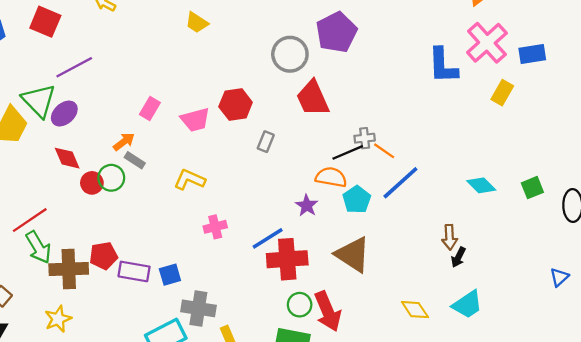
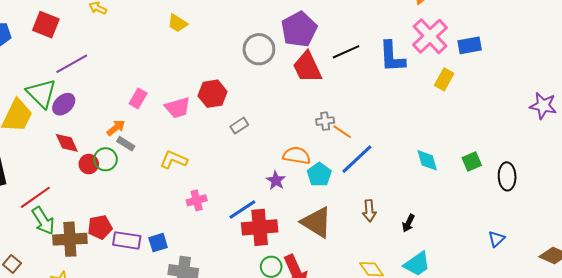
red trapezoid: (313, 98) -> (307, 67), moved
gray rectangle: (266, 142) -> (239, 126), turned 36
black line: (348, 152) -> (346, 52), moved
cyan diamond: (481, 185) -> (427, 160), turned 30
brown arrow: (450, 237) -> (369, 211), moved

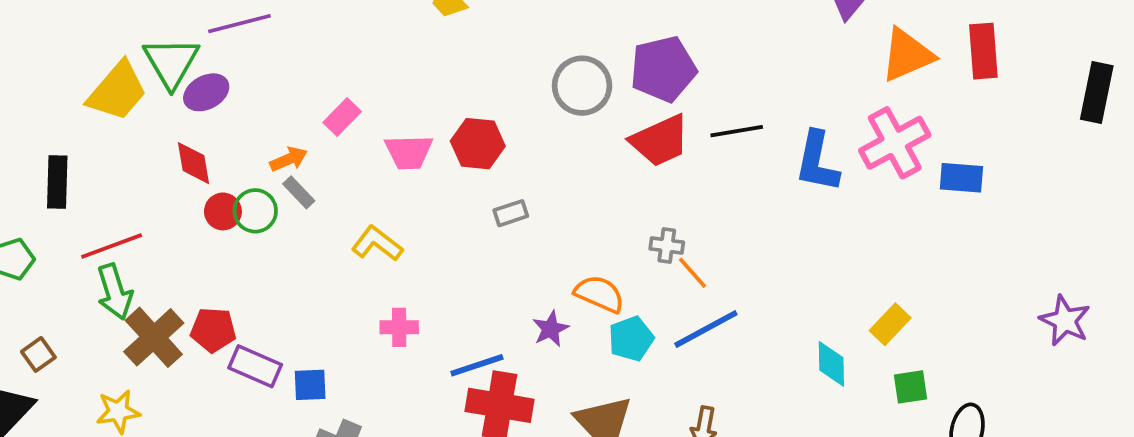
red trapezoid: (307, 67) -> (660, 141), turned -104
yellow rectangle: (444, 79) -> (890, 324), moved
brown cross: (70, 239) -> (154, 337), turned 36

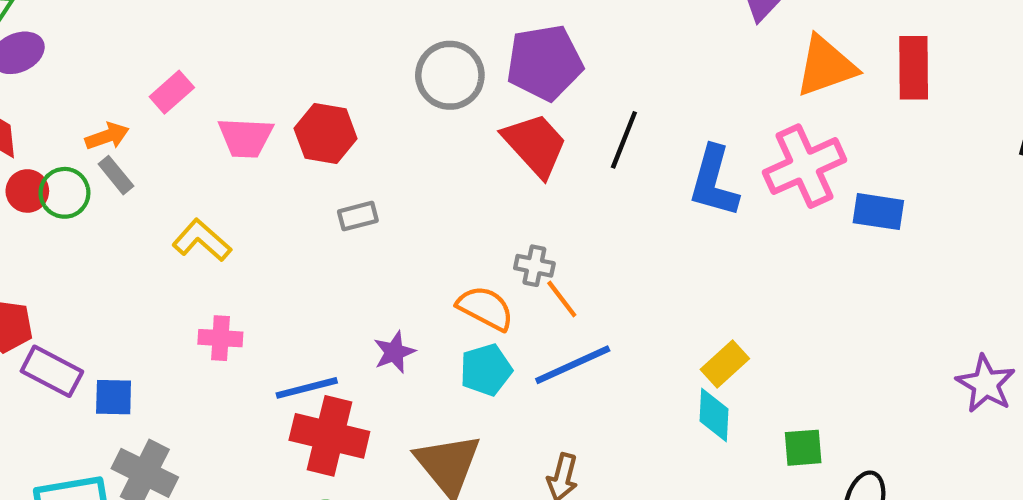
black line: (737, 131) -> (624, 140), turned -63
red trapezoid: (660, 141) -> (535, 145), turned -112
orange semicircle: (599, 294) -> (485, 308), moved
yellow rectangle: (890, 324) -> (725, 364), moved

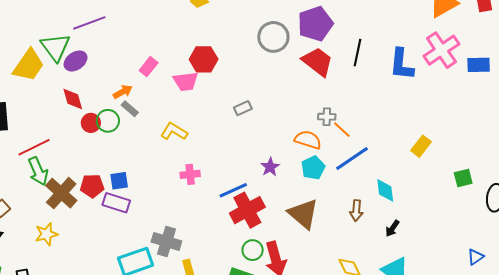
red hexagon: (326, 134) -> (204, 59), moved
blue square: (114, 397) -> (119, 181), moved
cyan diamond: (714, 415) -> (385, 190), moved
red cross: (329, 436) -> (247, 210), turned -32

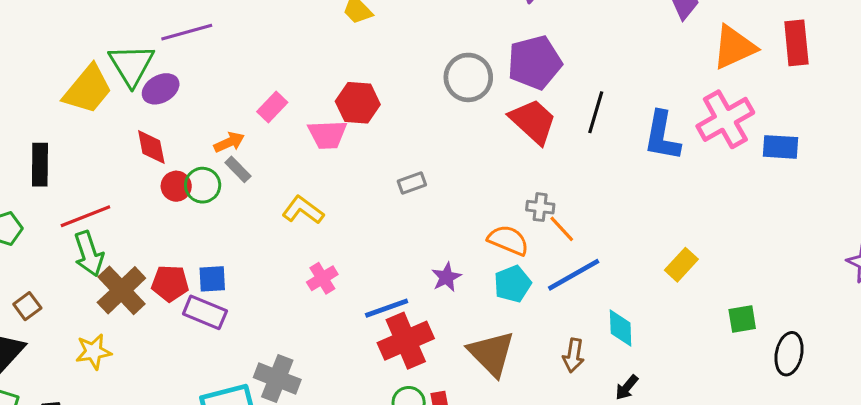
pink cross: (190, 174) -> (322, 278), turned -30

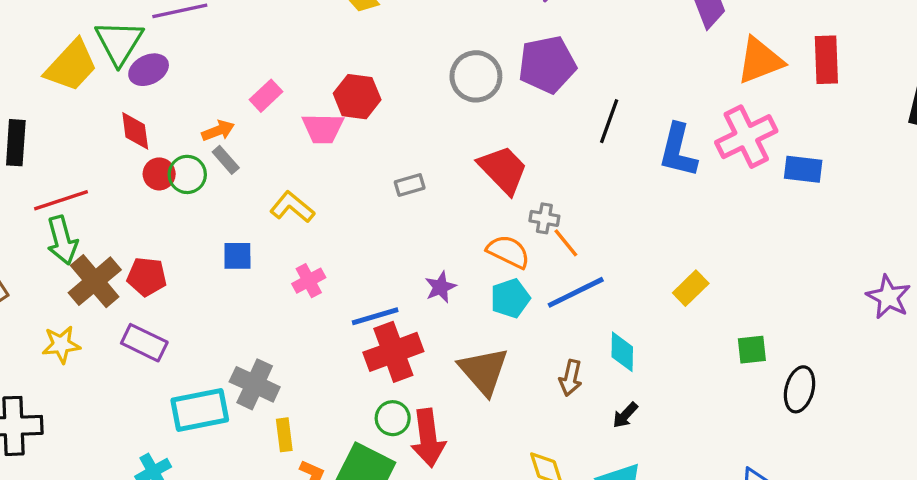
red trapezoid: (533, 121) -> (503, 170), moved
blue square: (212, 279) -> (237, 256), moved
purple rectangle: (205, 312) -> (144, 343), moved

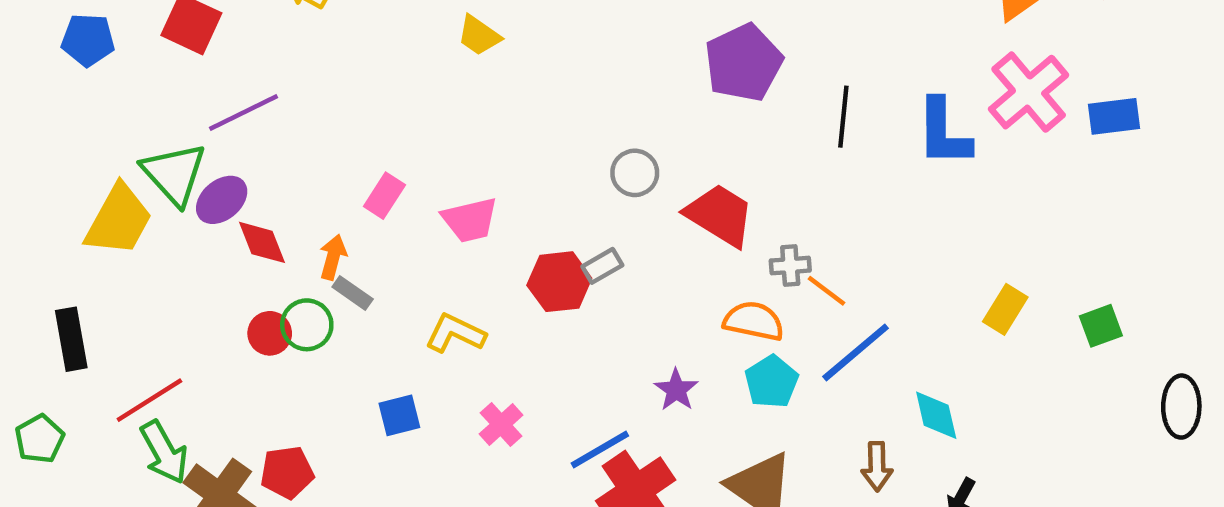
gray circle: (476, 76) -> (635, 173), moved, size x0.7
red hexagon: (357, 97) -> (559, 282), moved
red diamond: (135, 131) -> (262, 242), moved
orange arrow: (218, 131) -> (333, 257), turned -40
green square: (752, 350) -> (1101, 326), moved

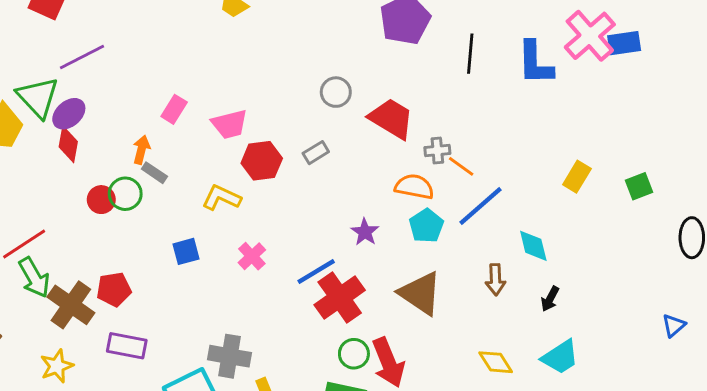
blue rectangle: (1114, 116) -> (624, 43), moved
red diamond: (262, 242) -> (68, 144), moved, turned 33
red hexagon: (559, 282) -> (262, 161), moved

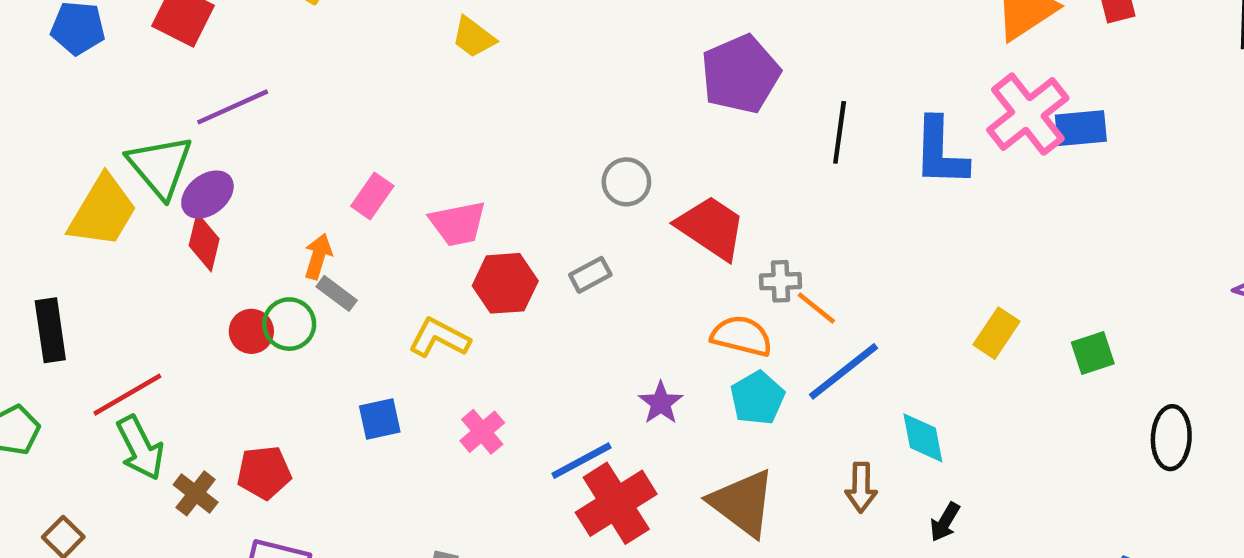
brown cross: (71, 305) -> (196, 493), size x0.6

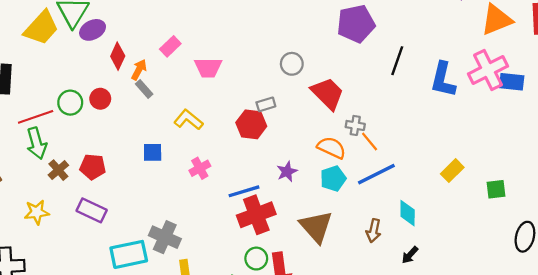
red diamond: (204, 242) -> (118, 56), moved
red hexagon: (505, 283) -> (251, 124), moved
green circle: (289, 324) -> (70, 103), moved

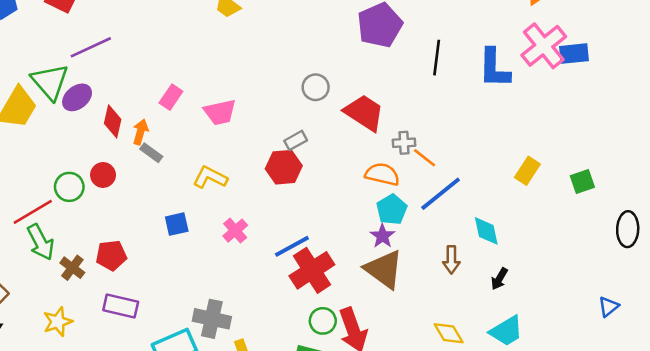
purple star: (287, 172) -> (382, 236), moved

